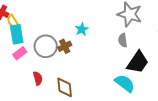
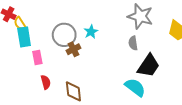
gray circle: (46, 46) -> (64, 35), moved
pink rectangle: (20, 53) -> (37, 57), moved, turned -64

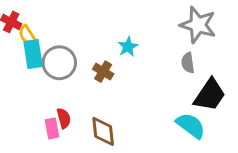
gray circle: (64, 35) -> (59, 63), moved
brown cross: (73, 49) -> (103, 72), turned -32
pink rectangle: (37, 57) -> (52, 128), moved

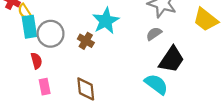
cyan star: (128, 47) -> (106, 21), size x1.6
gray semicircle: (188, 63) -> (154, 34), turned 63
red semicircle: (64, 118) -> (36, 61), moved

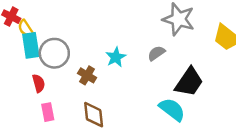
cyan star: (106, 21) -> (116, 57), moved, size x0.7
gray semicircle: (154, 34) -> (156, 53), moved
brown cross: (86, 41) -> (87, 75), moved

